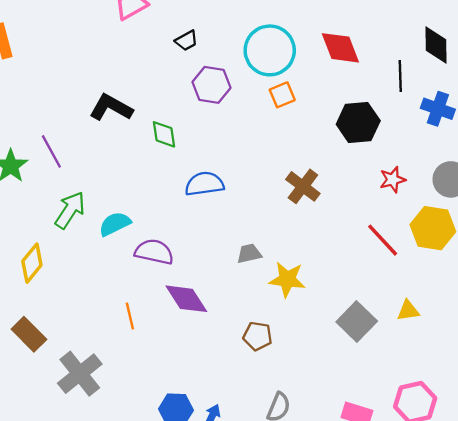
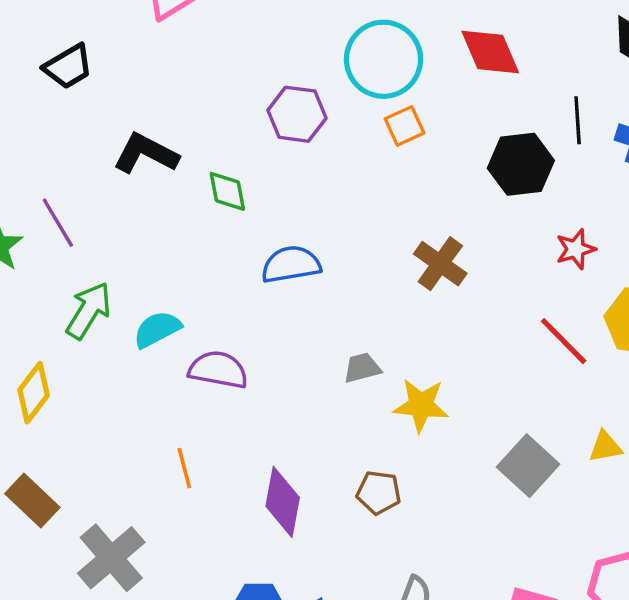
black trapezoid: (186, 41) -> (68, 67), moved, size x1.4
black line: (400, 76) -> (578, 120), moved
purple diamond: (186, 299) -> (283, 502), moved, turned 45

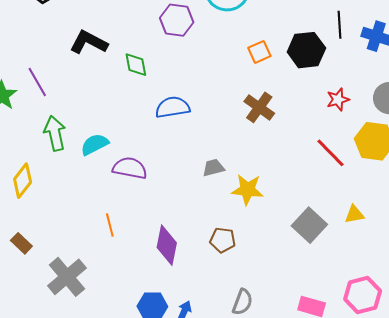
orange square: (405, 126) -> (259, 52), moved
green arrow: (89, 311) -> (55, 133), turned -44
brown rectangle: (32, 501) -> (21, 243), size x0.7

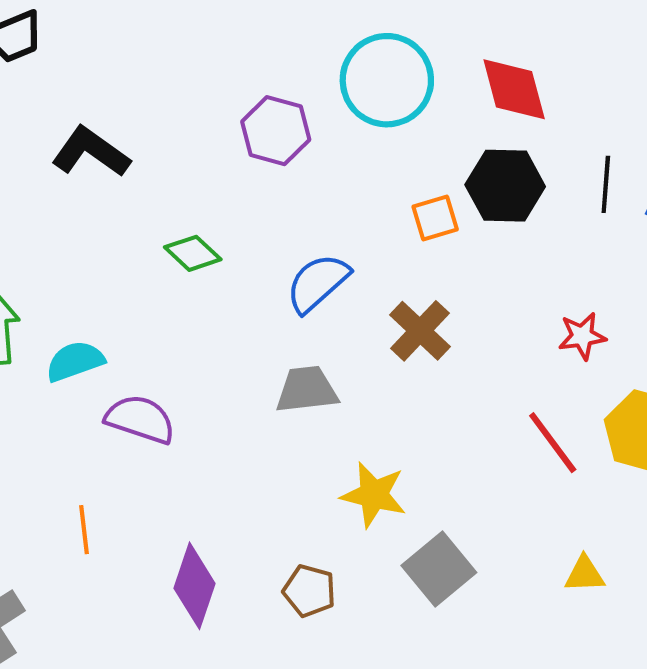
black hexagon: (306, 50) -> (505, 186), moved
green diamond: (136, 65) -> (193, 253), moved, turned -44
blue semicircle: (173, 107) -> (318, 283), moved, turned -40
gray trapezoid: (213, 168) -> (307, 390), moved, size x1.4
gray square: (309, 225) -> (439, 569), moved

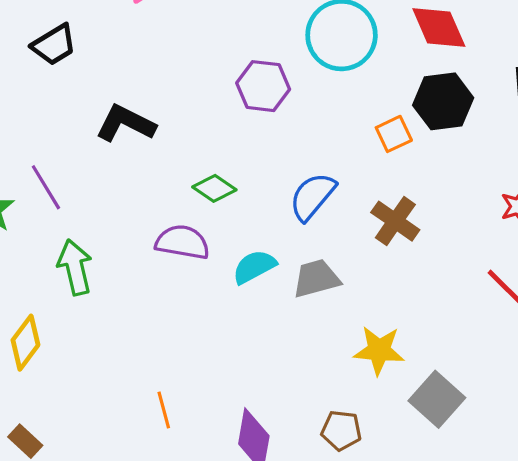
cyan semicircle: (75, 361) -> (254, 267), moved
purple semicircle: (140, 419) -> (182, 242), moved

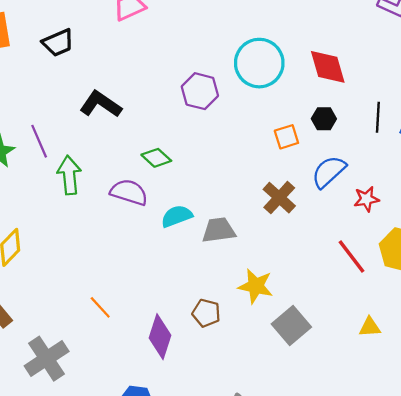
black hexagon: (443, 101) -> (324, 119), size x0.6
blue semicircle: (312, 196) -> (329, 172), moved
green arrow: (75, 267) -> (69, 175), moved
orange line: (164, 410) -> (100, 307), turned -35
brown pentagon: (341, 430) -> (206, 313), moved

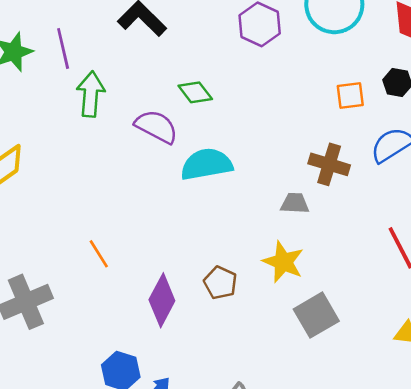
brown cross: (279, 198) -> (329, 164), turned -36
cyan semicircle: (177, 216) -> (207, 164), size x1.4
gray trapezoid: (219, 230) -> (295, 203), moved, size x0.7

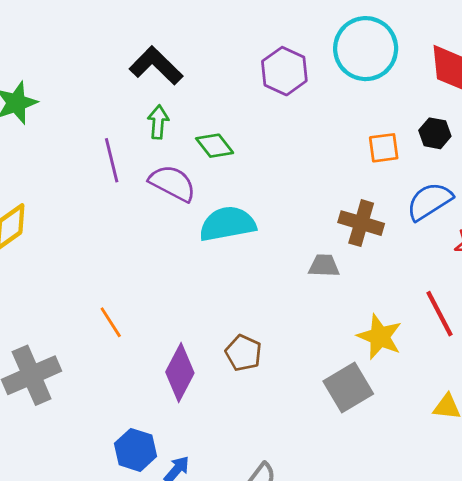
purple line: (63, 49) -> (112, 160), moved
green arrow: (91, 94) -> (158, 122), moved, size x0.7
yellow star: (283, 262) -> (380, 337), moved

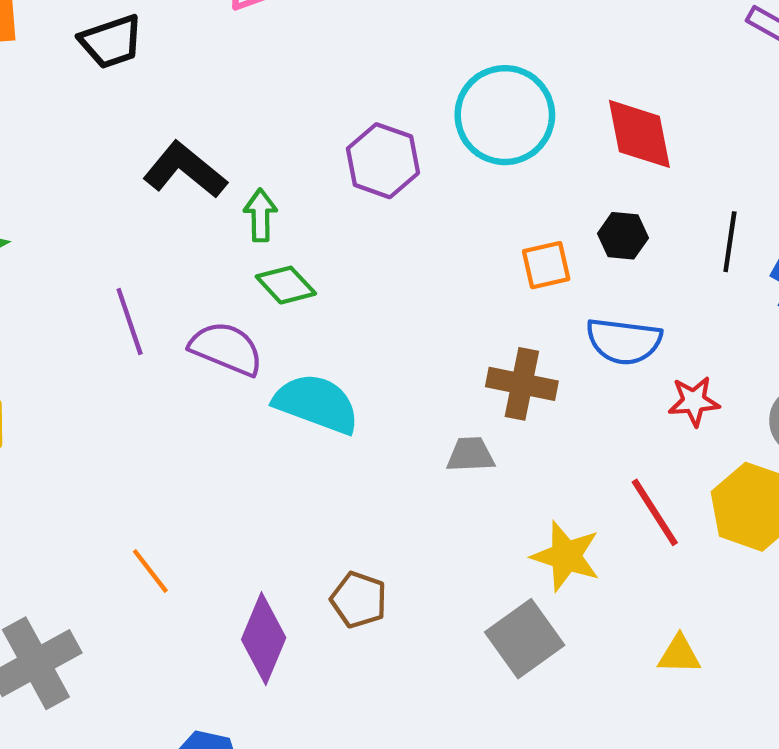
green arrow: (158, 122) -> (260, 215), moved
blue semicircle: (429, 201) -> (624, 341), turned -135
cyan semicircle: (227, 224) -> (316, 404), turned 36

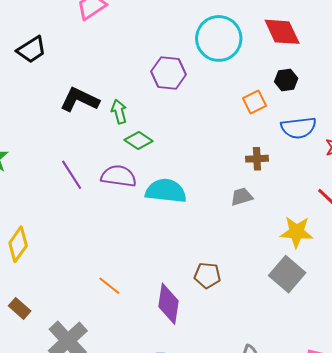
brown cross: (522, 384) -> (257, 159), size x0.7

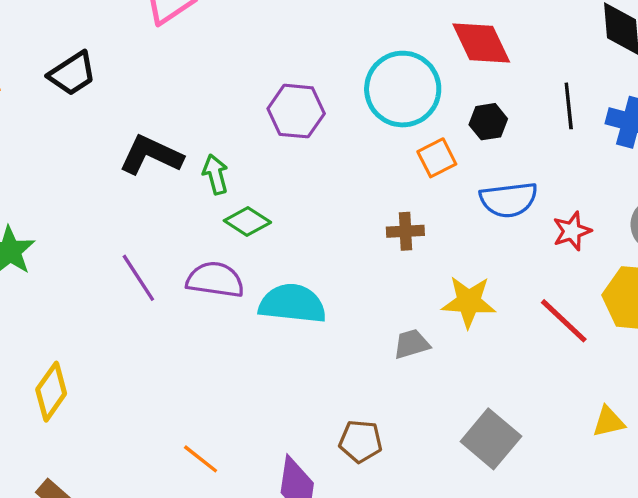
cyan circle: (219, 38) -> (403, 89), moved
brown cross: (257, 159) -> (405, 231), moved
gray trapezoid: (242, 197) -> (412, 344), moved
yellow star: (297, 232) -> (469, 302), moved

